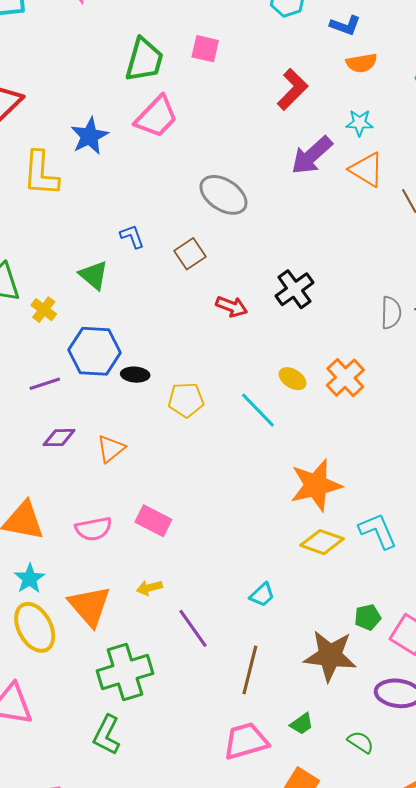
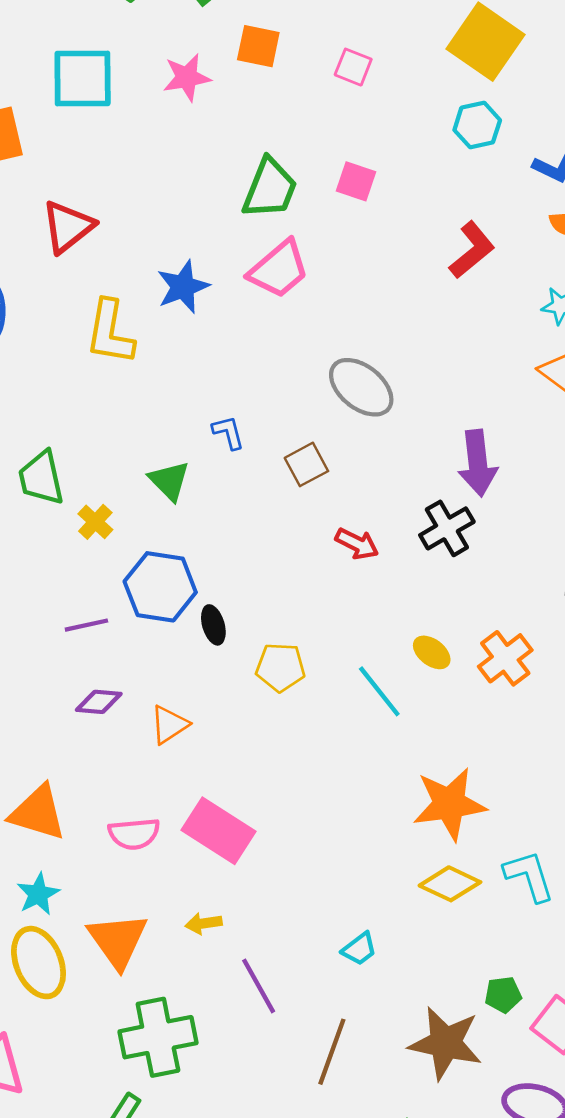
purple arrow: (312, 155) -> (478, 463), moved, turned -60
black ellipse: (135, 375) -> (213, 625), turned 64
pink rectangle: (153, 521) -> (219, 831), size x1.4

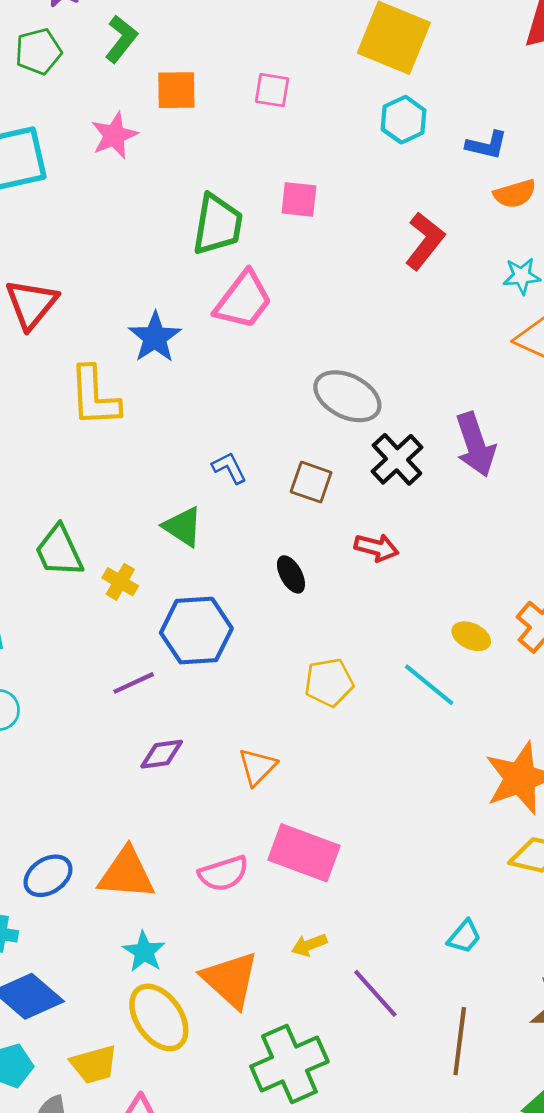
brown square: (306, 464) -> (311, 482), turned -30
black cross: (447, 528) -> (397, 459), moved
black ellipse: (213, 625) -> (291, 574), moved
orange triangle: (169, 725) -> (257, 767), moved

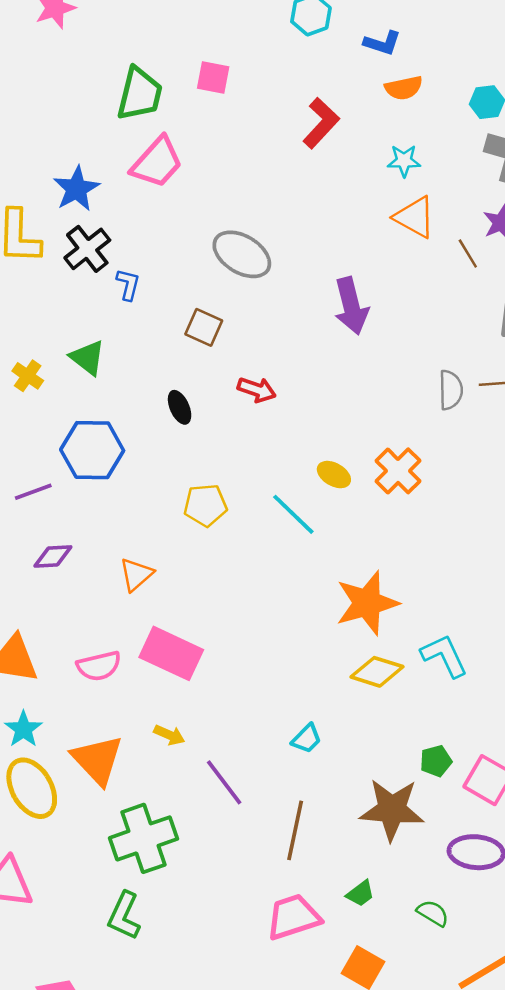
black cross: (397, 459) -> (87, 249), moved
blue L-shape: (229, 468) -> (128, 284), moved, turned 36
yellow cross: (120, 582) -> (28, 376), moved
yellow arrow: (309, 945) -> (169, 735), turned -140

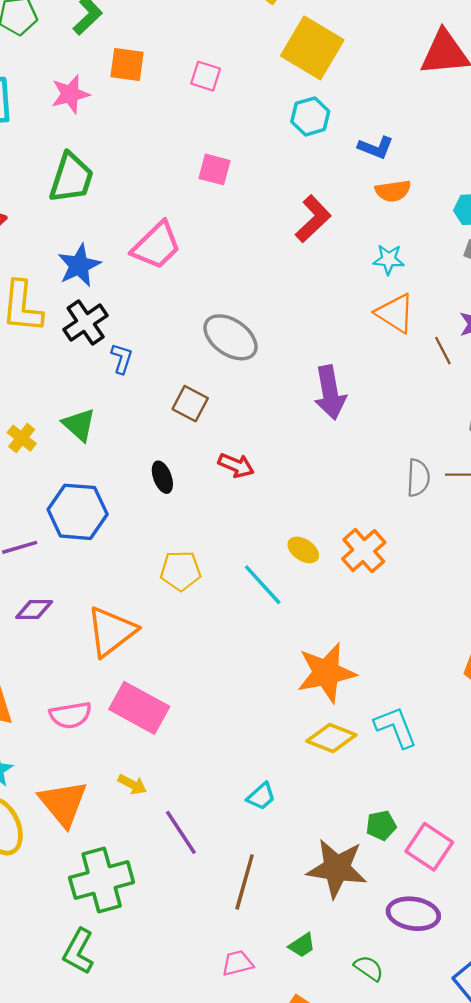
green trapezoid: (140, 94) -> (71, 178), moved
orange triangle: (136, 574) -> (111, 631), size x1.6
pink trapezoid: (293, 917) -> (237, 963), size x0.6

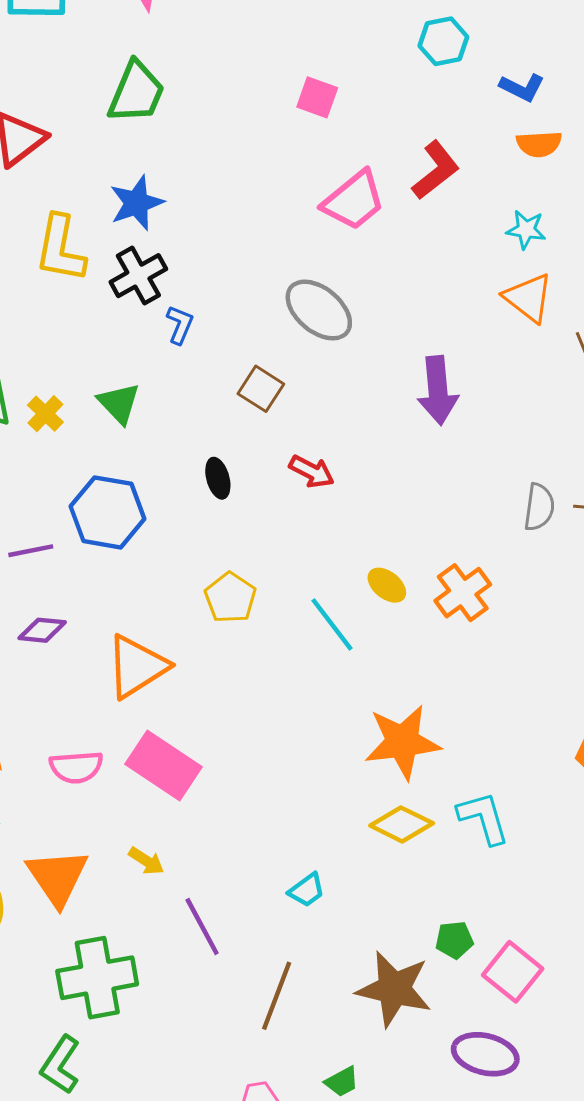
pink trapezoid: (156, 246) -> (354, 200), moved
yellow pentagon: (181, 571) -> (230, 598), turned 30

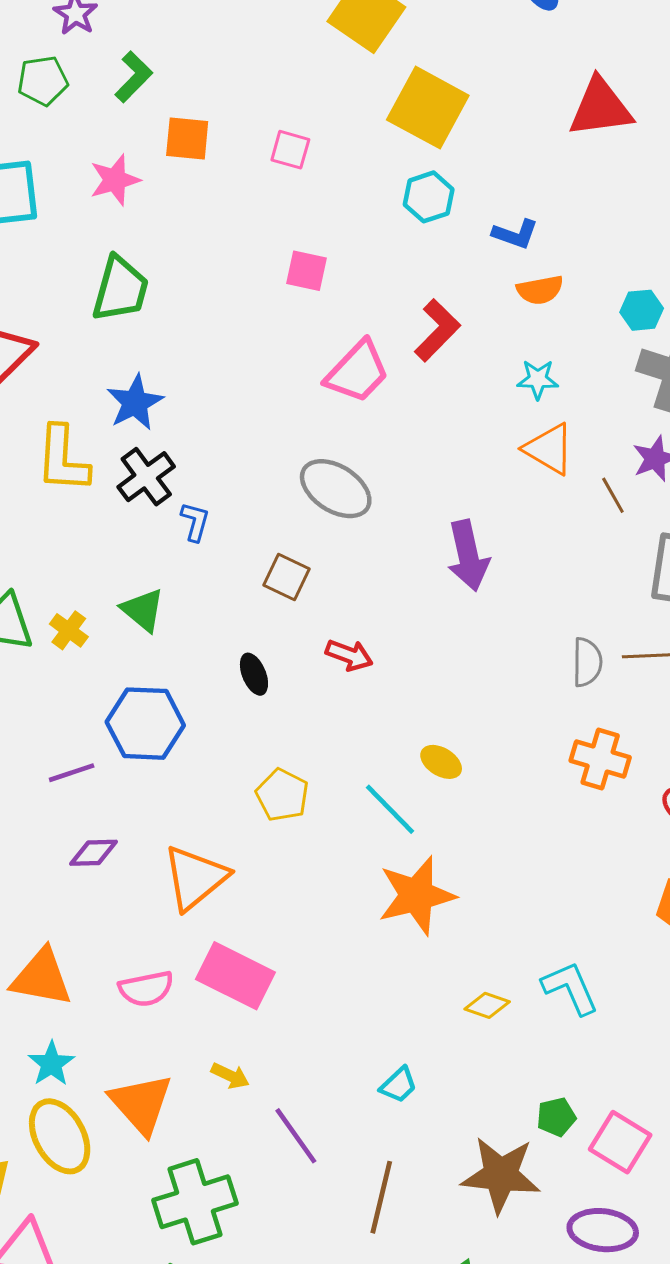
orange cross: (463, 593) -> (600, 759), moved, turned -30
orange star: (402, 742) -> (416, 895), moved
yellow diamond: (402, 824) -> (487, 1005), size x0.7

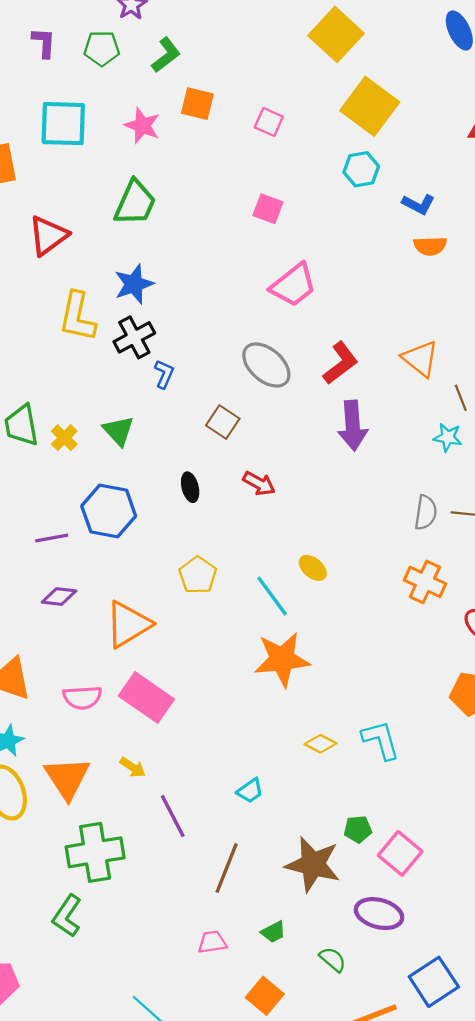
pink star: (115, 180) -> (142, 126), turned 30
red L-shape: (437, 330) -> (340, 363), moved
cyan star: (538, 379) -> (448, 437), moved

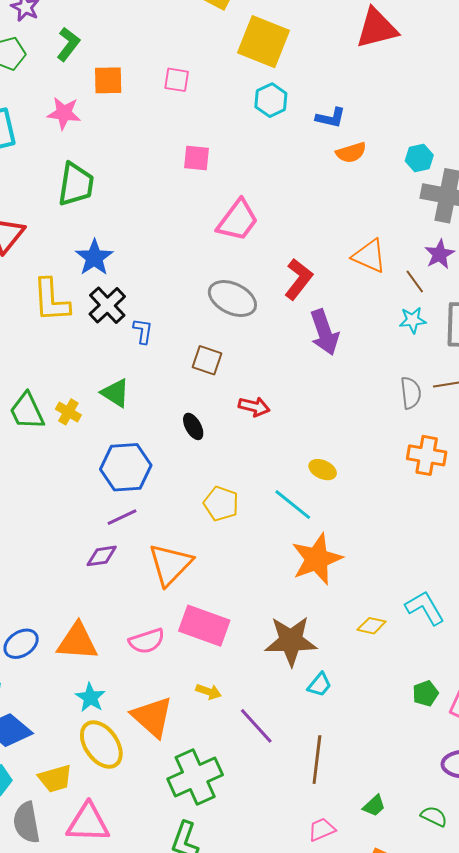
purple line: (52, 538) -> (122, 517), moved
brown star: (313, 864) -> (291, 641), moved

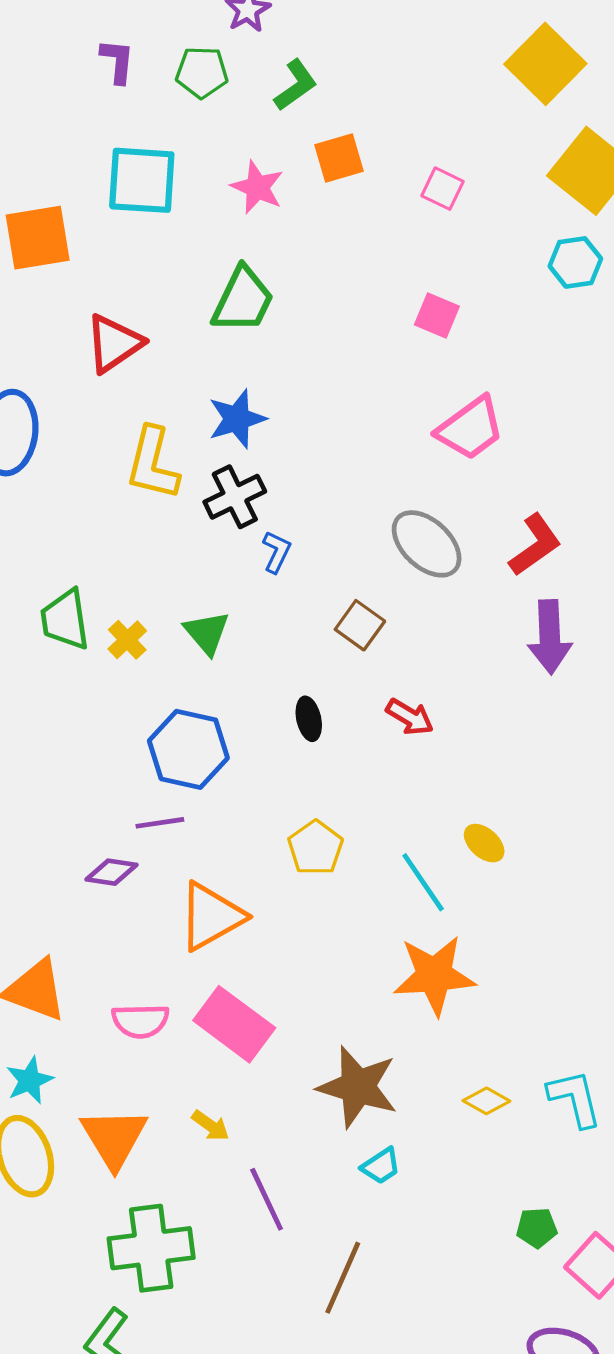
orange square: (108, 80) -> (339, 158), turned -32

